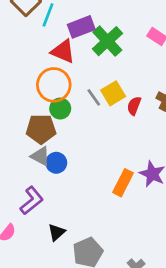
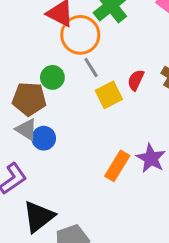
orange circle: (54, 85) -> (80, 35), moved
yellow square: (113, 93) -> (109, 95), moved
black triangle: (57, 232) -> (39, 217), size x1.6

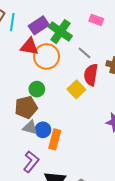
gray line: (91, 67) -> (84, 53), moved
red semicircle: (136, 80) -> (91, 75), size x1.5
orange rectangle: (117, 166) -> (55, 139), moved

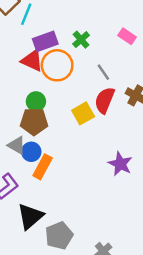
purple rectangle: (39, 25) -> (45, 41), moved
green cross: (60, 32) -> (81, 40), size x0.6
red triangle: (29, 47) -> (32, 60), moved
brown pentagon: (26, 107) -> (34, 122), moved

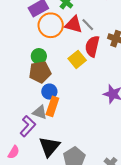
red triangle: (32, 60) -> (74, 25), moved
gray triangle: (17, 145) -> (40, 112), moved
blue circle: (31, 152) -> (49, 92), moved

